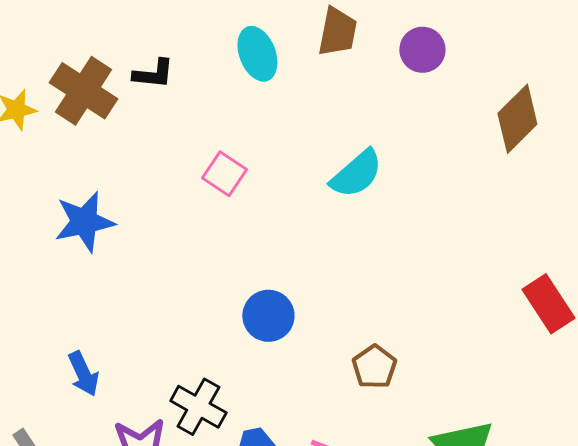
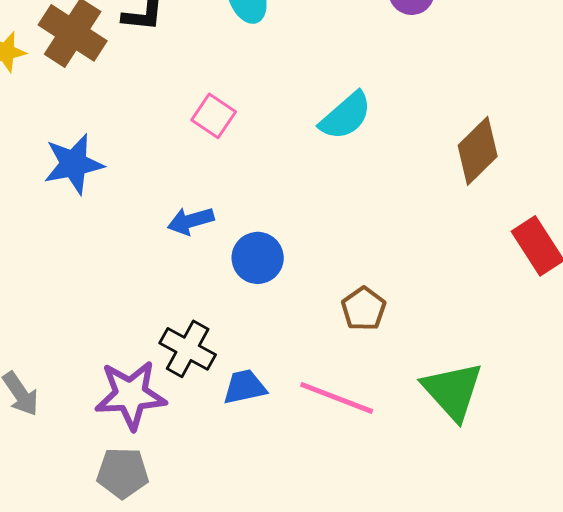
brown diamond: (517, 119) -> (478, 151), moved
blue arrow: (83, 374) -> (191, 221), moved, turned 99

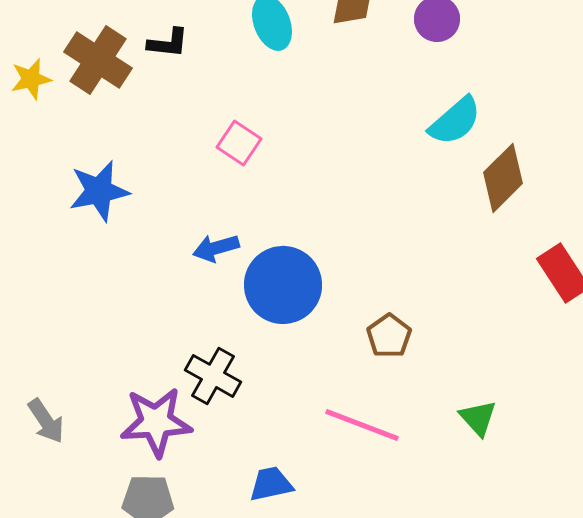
cyan semicircle: (346, 116) -> (455, 121), moved
blue circle: (258, 258) -> (283, 285), size x1.5
blue trapezoid: (245, 387) -> (271, 484), moved
green triangle: (453, 391) -> (478, 418), size x0.6

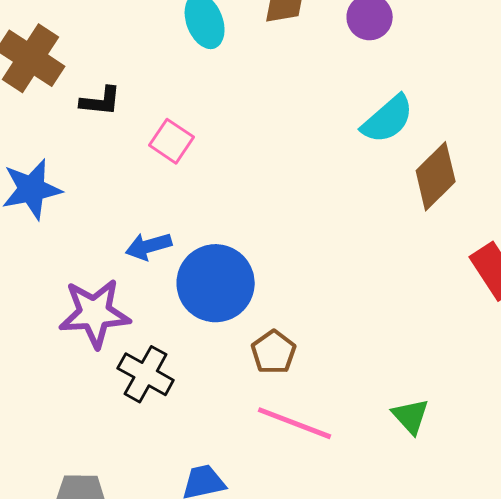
black L-shape: (168, 43) -> (101, 101), moved
brown pentagon: (389, 336) -> (274, 352), moved
purple star: (156, 422) -> (95, 313), moved

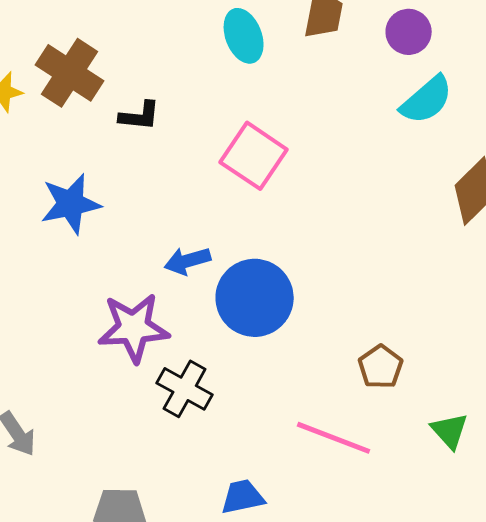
cyan semicircle: (388, 119) -> (427, 100), moved
pink square: (172, 141) -> (254, 156), moved, size x1.5
brown pentagon: (274, 352) -> (381, 367), moved

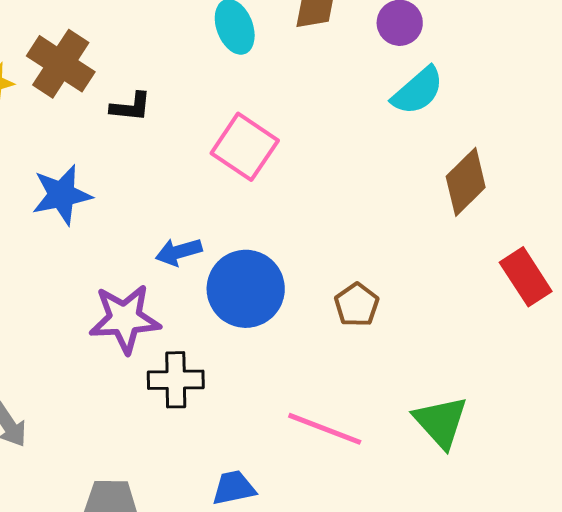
brown pentagon: (381, 367) -> (357, 305), moved
black cross: (185, 389) -> (176, 380), turned -30
green triangle: (450, 431) -> (441, 422), size x1.5

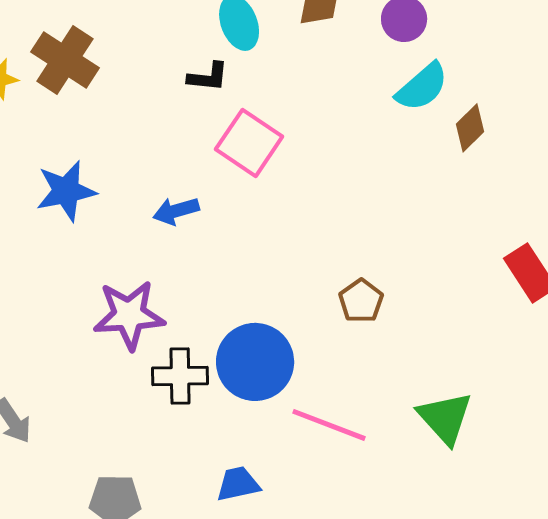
black L-shape: (131, 107) -> (208, 77), moved
brown diamond: (466, 182) -> (470, 128), moved, size x0.7
blue arrow: (179, 252) -> (176, 211), moved
blue circle: (246, 289) -> (255, 362), moved

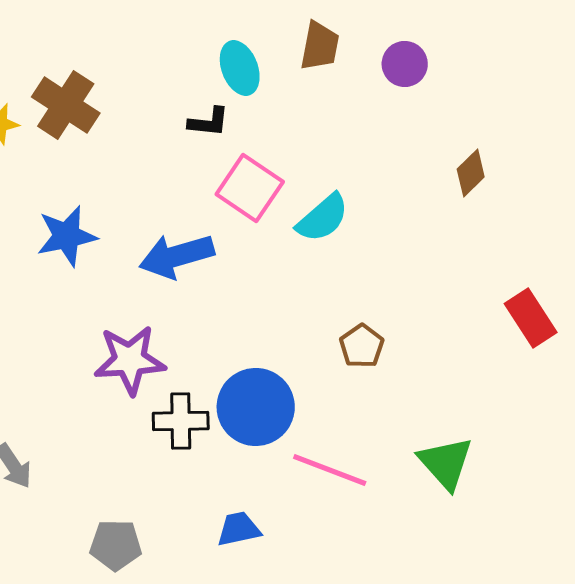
cyan semicircle: (422, 87) -> (323, 218), moved
blue arrow: (176, 211) -> (177, 256), size x1.6

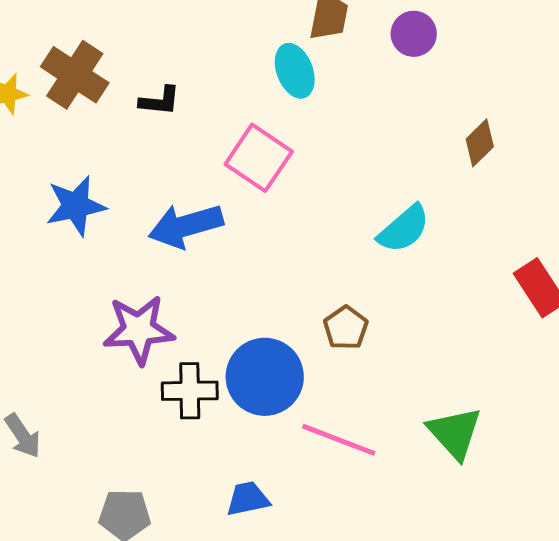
cyan ellipse: (240, 68) -> (295, 71), moved
black L-shape: (209, 122) -> (160, 101), moved
cyan semicircle: (323, 218) -> (404, 229), moved
brown pentagon: (362, 346) -> (346, 328), moved

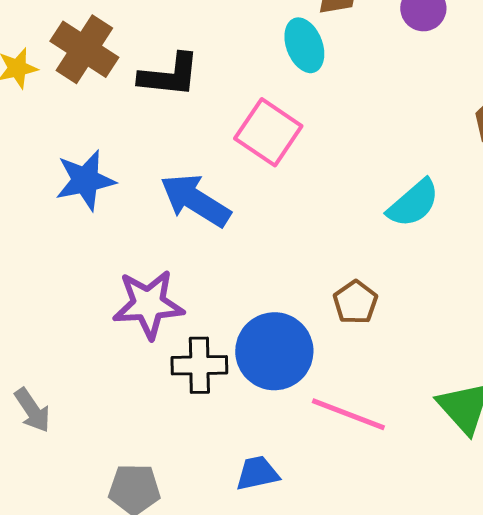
black L-shape: (160, 101) -> (169, 75), size x1.5
blue arrow: (186, 226) -> (195, 200), turned 48

